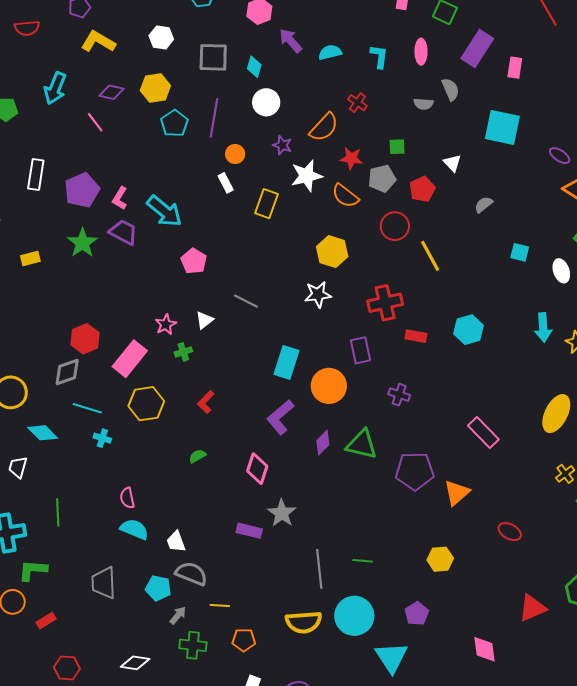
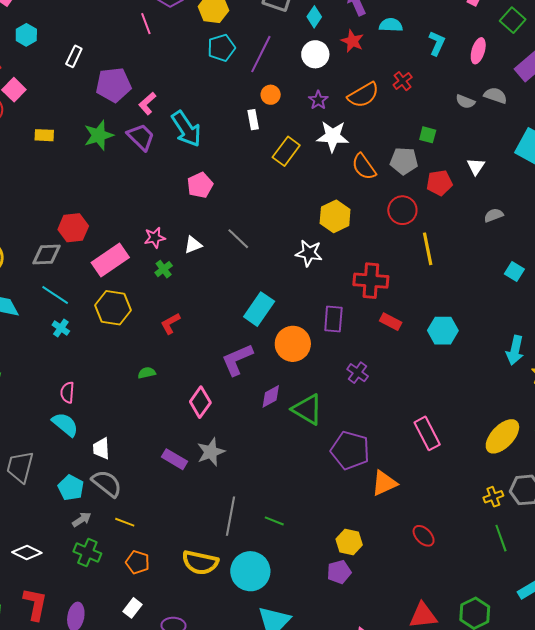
gray semicircle: (450, 89) -> (495, 95), turned -65
red star: (351, 158) -> (352, 41), moved
white rectangle: (36, 174) -> (74, 56), size x0.7
green cross: (183, 352) -> (164, 269), turned -36
purple pentagon: (417, 614) -> (339, 572), moved

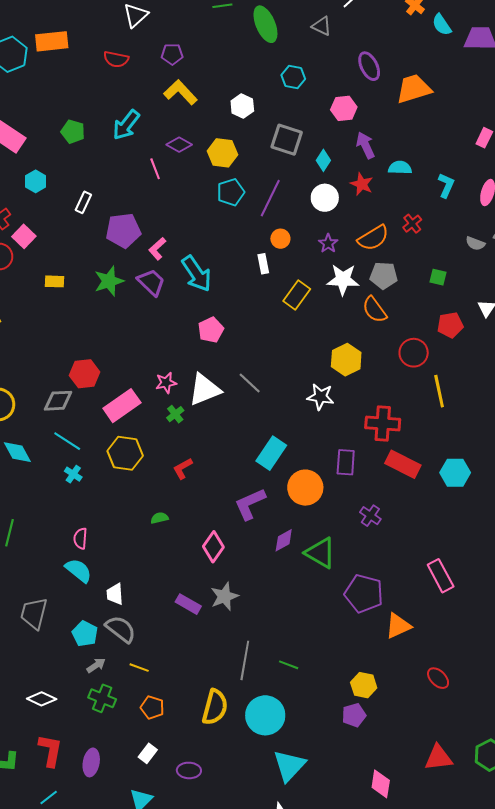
gray pentagon: (404, 161) -> (384, 275), moved
white triangle: (193, 245) -> (204, 389), size x1.8
red rectangle: (391, 322) -> (403, 464), size x1.6
yellow semicircle: (200, 562) -> (215, 707), turned -87

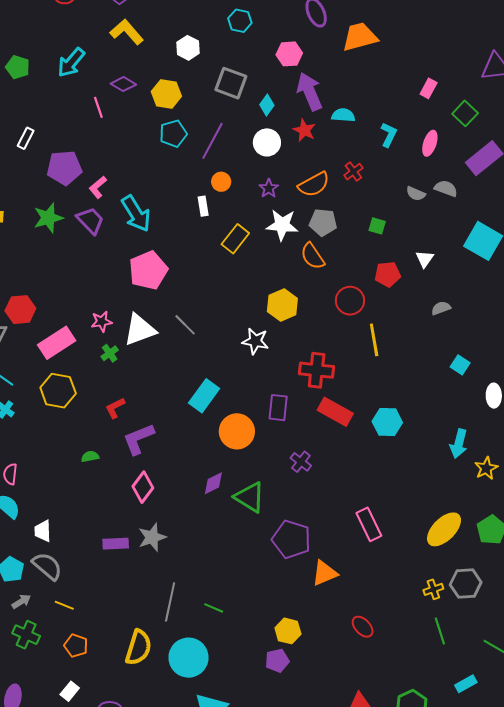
purple arrow: (365, 145) -> (310, 92), size x1.4
pink pentagon: (211, 330) -> (148, 270), size x1.5
purple L-shape: (250, 504) -> (138, 439), moved
purple rectangle: (188, 604) -> (116, 544), turned -35

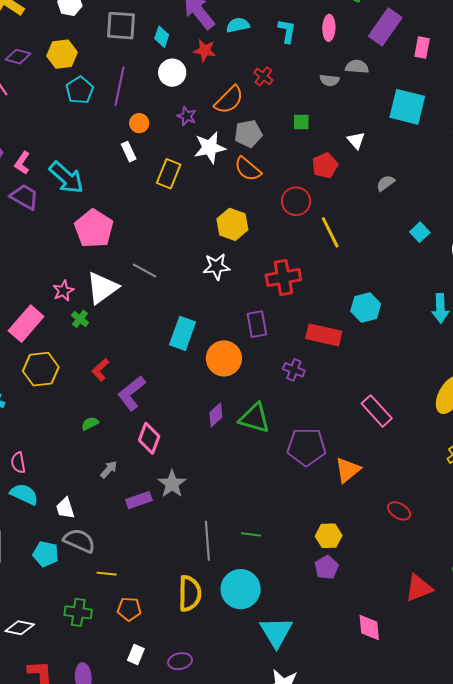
cyan square: (460, 365) -> (420, 232), turned 30
red rectangle: (335, 412) -> (324, 335), moved
gray arrow: (21, 601) -> (109, 469), moved

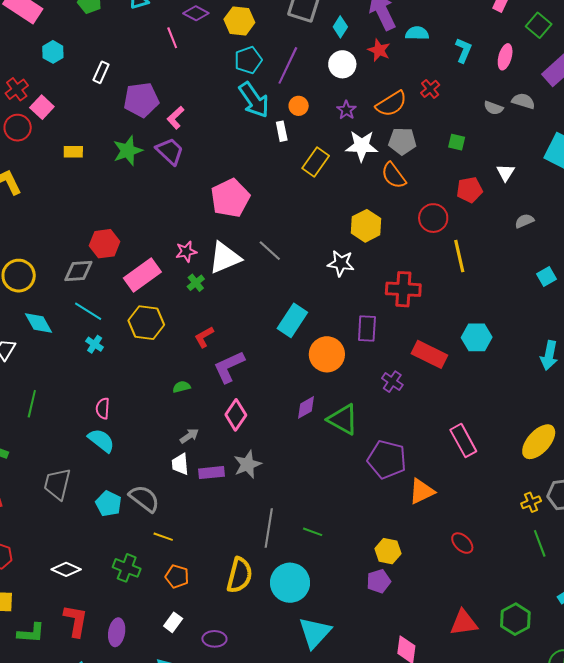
cyan arrow: (66, 178) -> (254, 100), moved
white trapezoid: (65, 508) -> (180, 464), moved

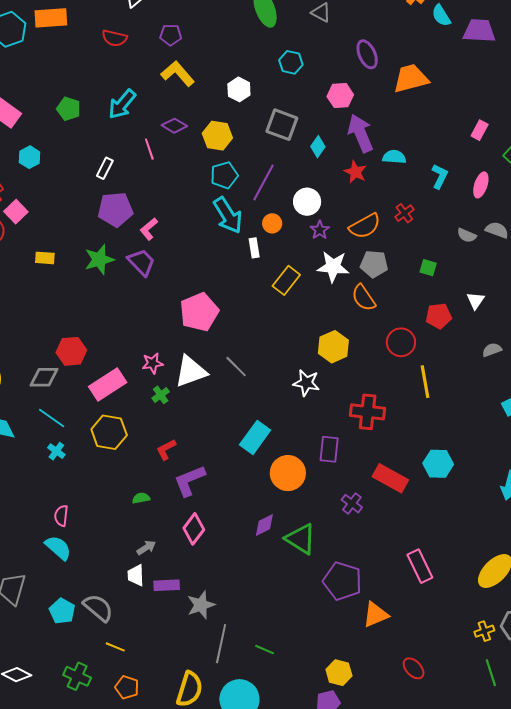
white circle: (342, 64) -> (307, 202), moved
white rectangle: (101, 72) -> (105, 168), moved
gray star: (248, 464) -> (201, 605), moved

